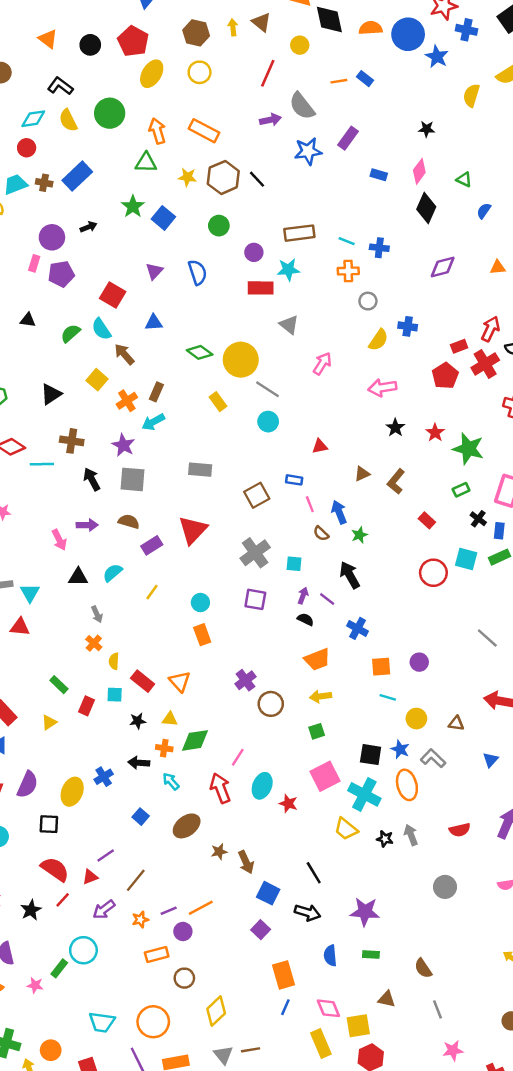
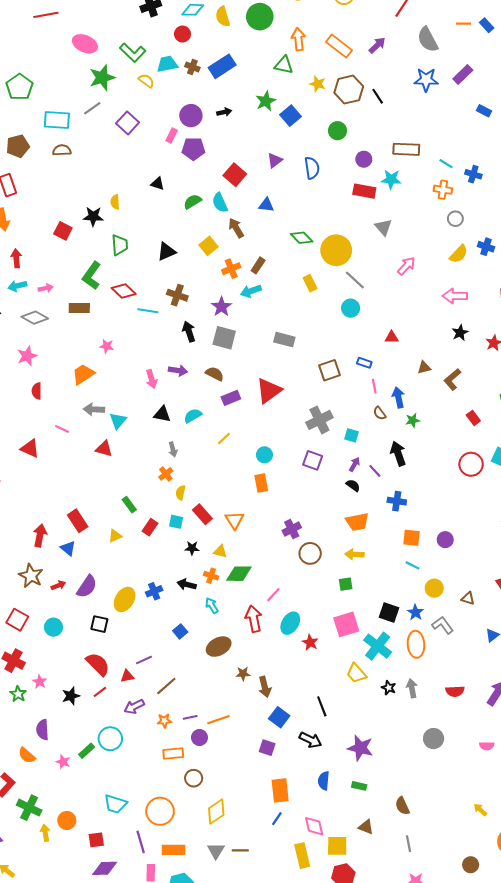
purple arrow: (270, 120) -> (377, 45), moved, turned -42
blue cross: (357, 628) -> (397, 501), turned -30
purple square: (261, 930) -> (267, 748), turned -35

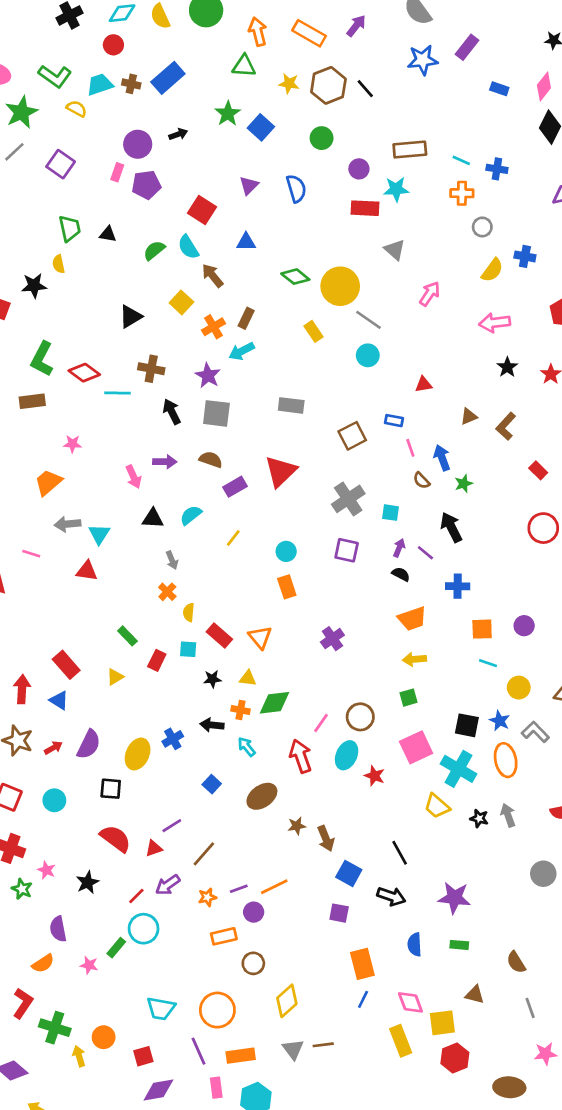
green trapezoid: (120, 245) -> (70, 228), moved
brown circle: (310, 553) -> (360, 717), moved
red line: (100, 692) -> (136, 896), moved
orange semicircle: (27, 755) -> (43, 963), turned -66

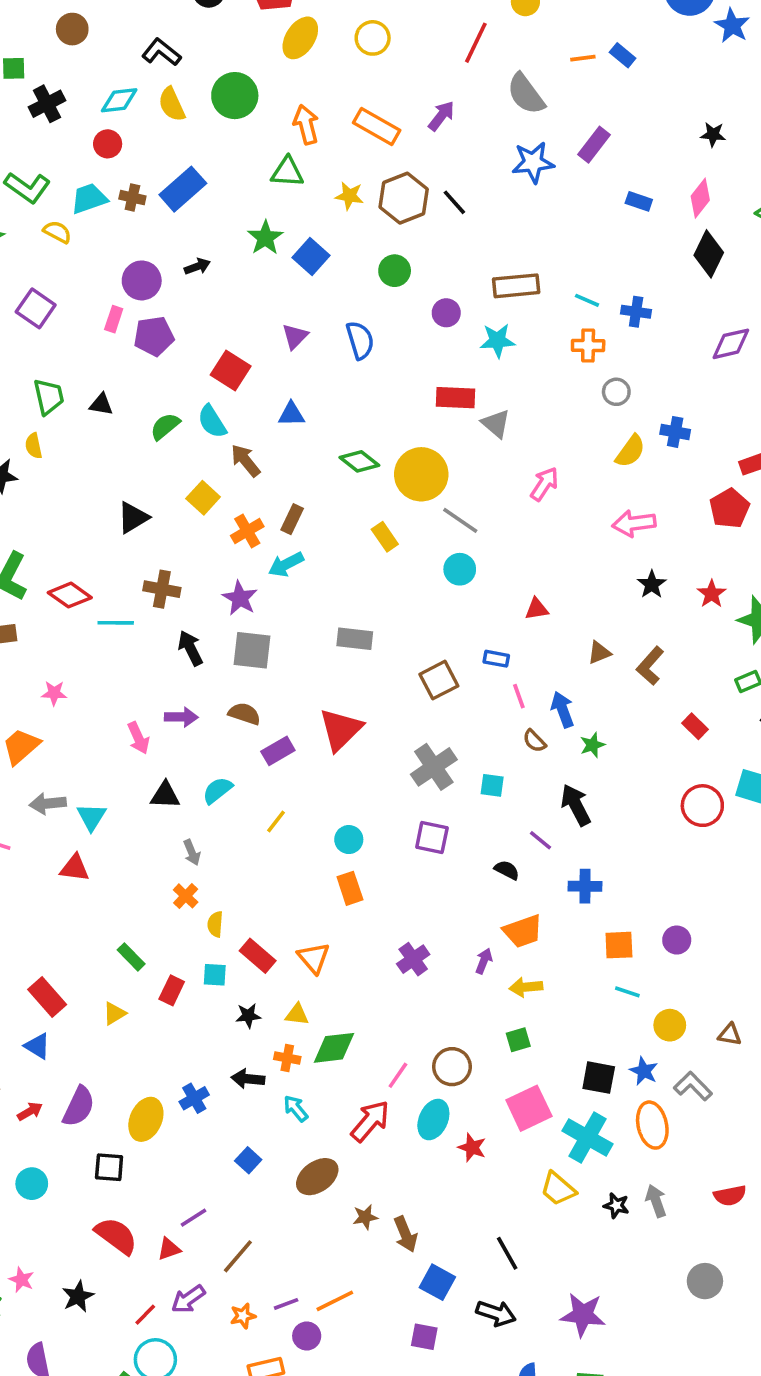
red rectangle: (365, 208) -> (456, 398), moved
purple arrow: (399, 548) -> (484, 961), moved
red arrow: (301, 756) -> (370, 1121), turned 60

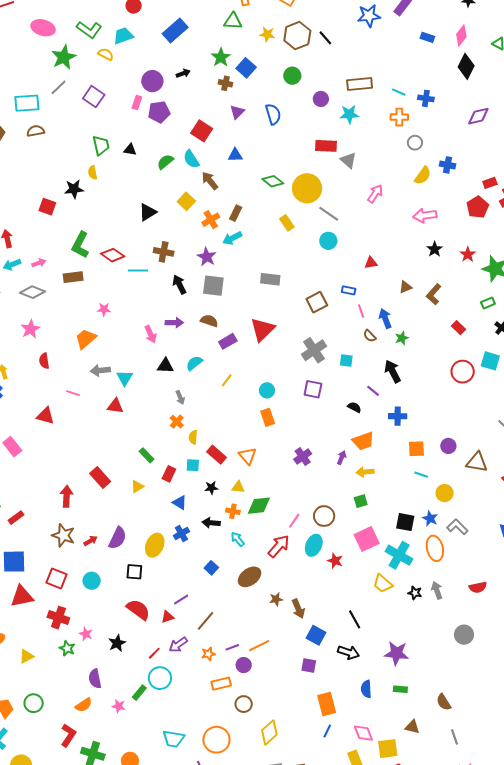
brown cross: (132, 198) -> (225, 83), moved
brown triangle: (730, 1035) -> (477, 462), moved, size x1.6
blue triangle: (37, 1046) -> (180, 503), moved

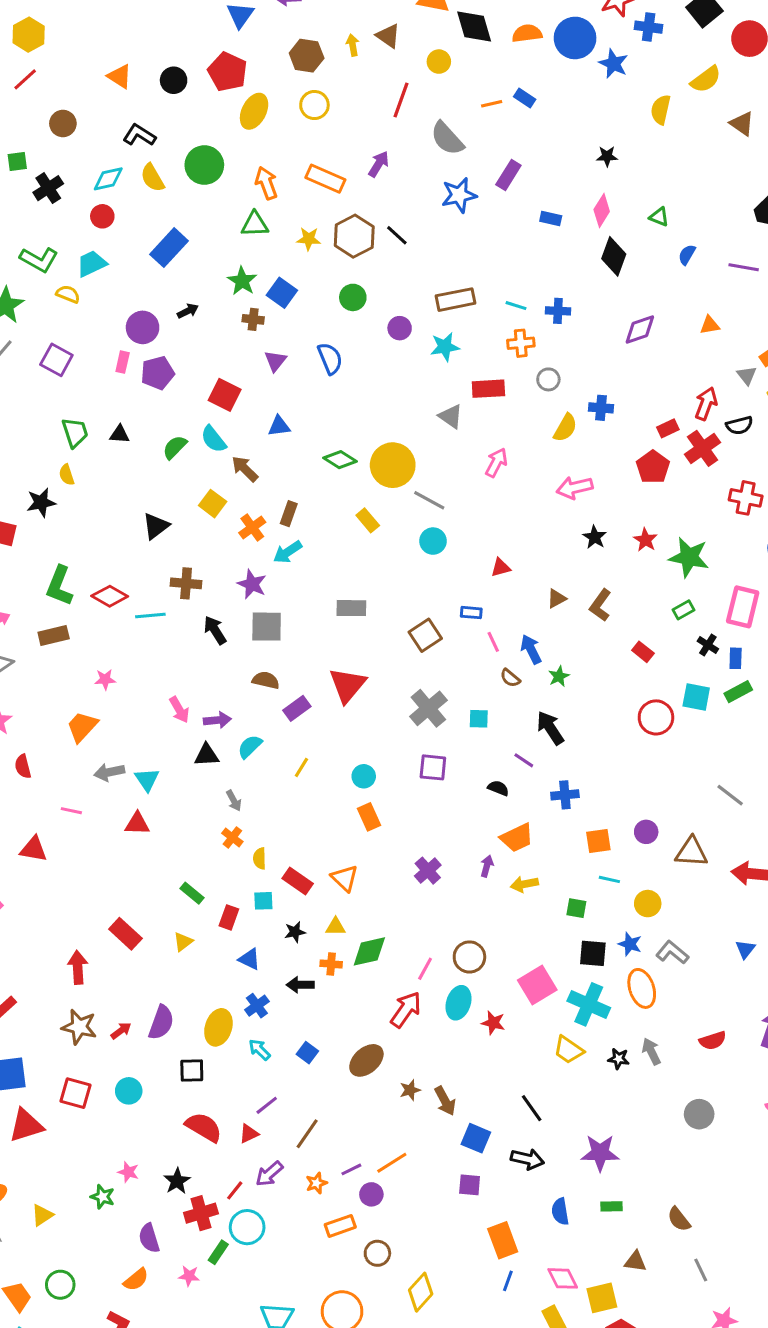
red rectangle: (326, 146) -> (488, 389), moved
purple arrow: (174, 323) -> (217, 720), moved
green square: (361, 501) -> (576, 908), moved, turned 32
cyan arrow: (238, 539) -> (260, 1050), moved
red cross: (58, 618) -> (201, 1213), moved, turned -30

